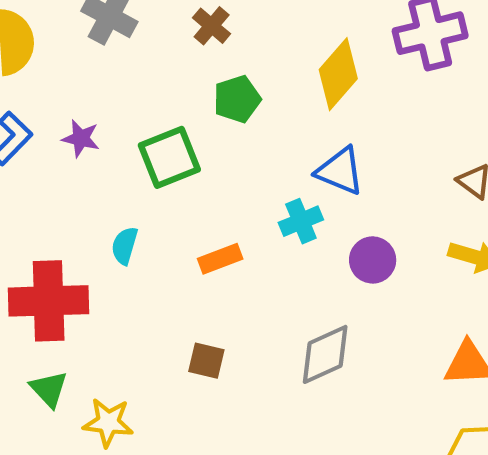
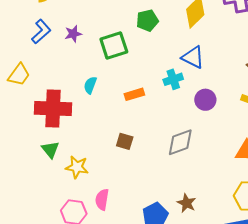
purple star: (81, 138) -> (73, 34), turned -30

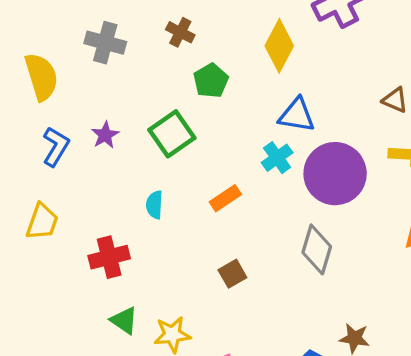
purple circle: (205, 100) -> (335, 174), size x1.8
red cross: (53, 108) -> (109, 257), size x0.7
brown square: (125, 141) -> (232, 274), turned -30
gray diamond: (180, 142) -> (317, 249), turned -36

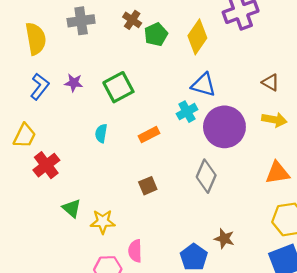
gray cross: (105, 43) -> (81, 21), turned -30
green pentagon: (211, 81) -> (156, 34), moved
purple star: (105, 135) -> (74, 83), turned 30
red cross: (109, 257) -> (46, 165), moved, turned -30

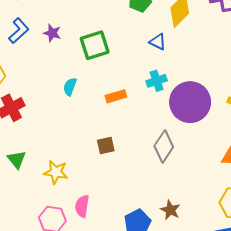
blue triangle: (204, 85) -> (158, 42), moved, size x0.7
green triangle: (72, 208) -> (17, 159), moved

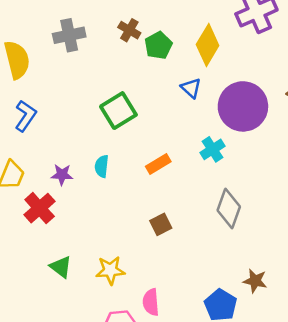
purple star: (52, 33) -> (62, 175), moved
blue triangle: (158, 42) -> (191, 88), turned 30
cyan cross: (157, 81) -> (212, 149), moved
purple circle: (190, 102) -> (243, 106), moved

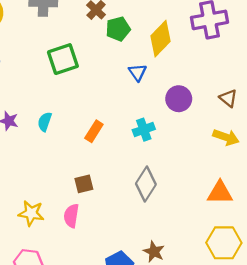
purple circle: (243, 106) -> (179, 99), size x0.6
green square: (118, 111) -> (63, 59), moved
orange rectangle: (158, 164) -> (94, 131), turned -40
pink semicircle: (151, 302) -> (71, 216), moved

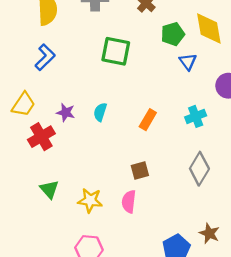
green pentagon: (118, 29) -> (173, 34), moved
yellow diamond: (161, 39) -> (209, 28), turned -52
green square: (63, 59) -> (116, 51), turned 32

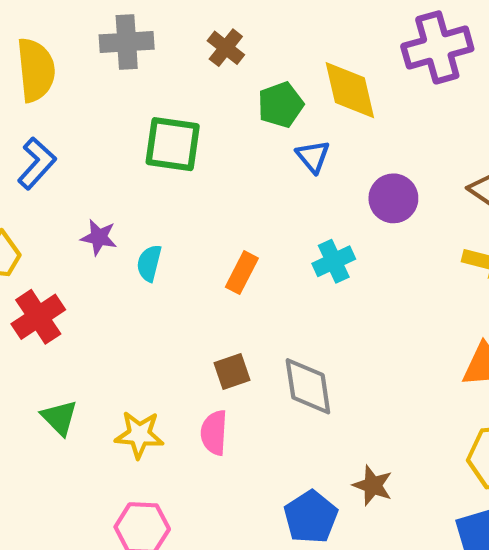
purple star: (66, 112) -> (99, 237), moved
gray diamond: (199, 169) -> (308, 386), moved, turned -36

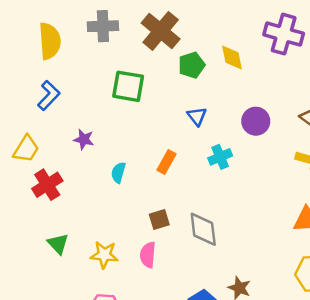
purple cross: (437, 47) -> (284, 34), turned 30
brown cross: (226, 48) -> (161, 31), size x1.8
yellow diamond: (350, 90) -> (232, 58), size x0.7
blue triangle: (313, 156) -> (197, 116), moved
cyan semicircle: (149, 263) -> (118, 173), moved

